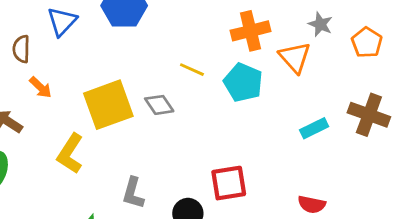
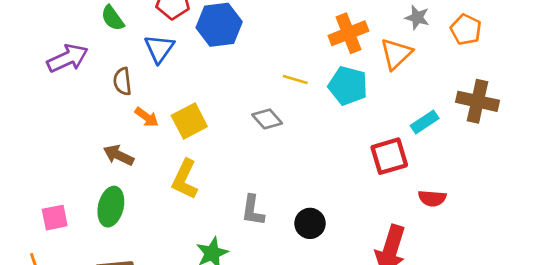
orange triangle: (295, 57) -> (396, 54), turned 36
yellow square: (108, 105) -> (189, 121), moved, size x0.7
red square: (229, 183) -> (389, 156), moved

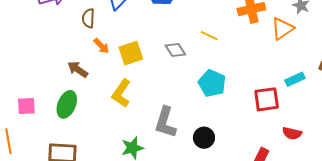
cyan pentagon: (348, 86) -> (212, 83), moved
gray diamond: (267, 119) -> (175, 50), moved
gray L-shape: (253, 210) -> (165, 122), size x1.4

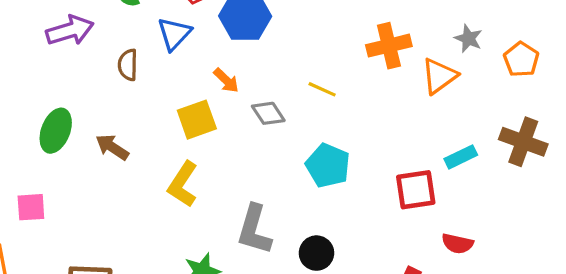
orange arrow: (101, 46) -> (226, 80), moved
green ellipse: (67, 104) -> (56, 131), moved

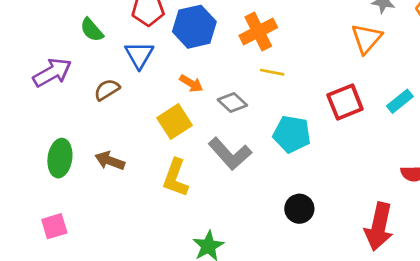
orange cross: (389, 46) -> (258, 32), moved
brown semicircle: (128, 65) -> (107, 90), turned 70
red square: (416, 190) -> (345, 102), moved
gray L-shape: (254, 230) -> (230, 154), moved, turned -45

